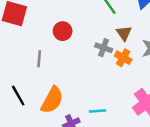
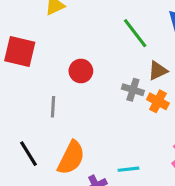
brown triangle: (124, 33) -> (158, 71), turned 42

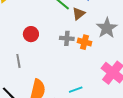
brown triangle: (158, 71) -> (79, 14), moved

